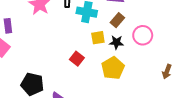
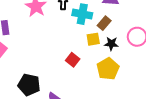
brown rectangle: (117, 20) -> (104, 23), moved

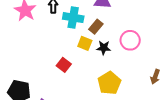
yellow square: (93, 39) -> (85, 43), turned 32
yellow pentagon: (108, 69) -> (109, 83), moved

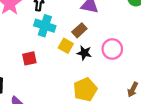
cyan cross: (73, 18) -> (45, 26), moved
red square: (64, 65) -> (29, 58), moved, turned 32

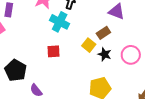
cyan cross: (45, 26) -> (60, 22), moved

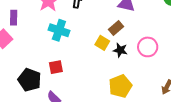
cyan cross: (60, 22) -> (59, 30), moved
red square: (54, 51) -> (56, 67), moved

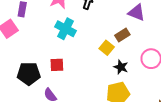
black star: (120, 50) -> (121, 67), moved
black pentagon: (30, 80) -> (29, 74), turned -30

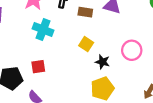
brown rectangle: (122, 35) -> (85, 12), moved, turned 48

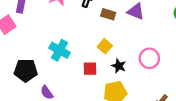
cyan cross: (43, 29) -> (60, 50), moved
red square: (38, 67) -> (90, 69), moved

